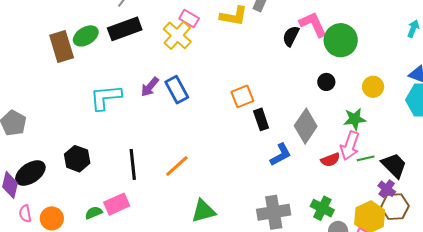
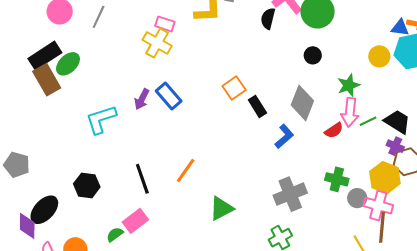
black rectangle: (125, 29) -> (45, 56), moved
yellow circle: (373, 87) -> (379, 56), moved

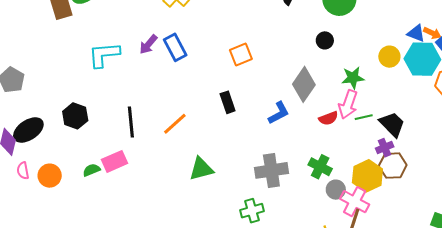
black rectangle: (257, 106) -> (228, 102), moved
purple cross: (395, 146) -> (385, 148), turned 30

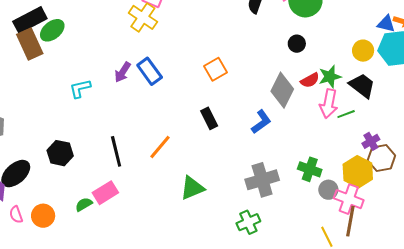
cyan L-shape: (104, 55) -> (80, 88), size x0.7
red semicircle: (328, 118) -> (310, 80), moved
black trapezoid: (392, 124) -> (362, 86), moved

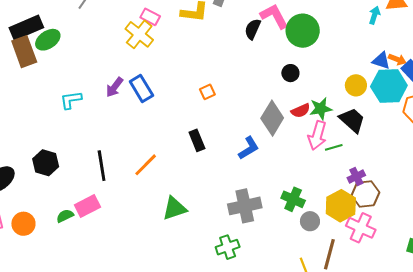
orange square: (216, 69) -> (207, 92), size x0.7
pink cross: (349, 199) -> (361, 228), moved

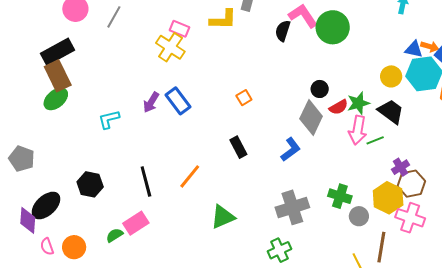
green ellipse: (48, 40) -> (56, 99), moved
black circle: (290, 73) -> (320, 89), moved

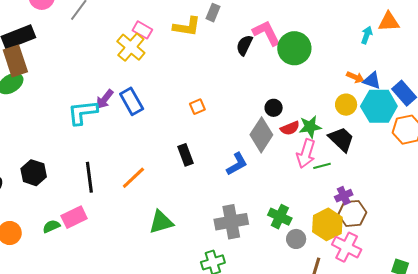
orange arrow: (430, 47) -> (355, 77), moved
cyan L-shape: (109, 119) -> (83, 112), moved, size x1.4

